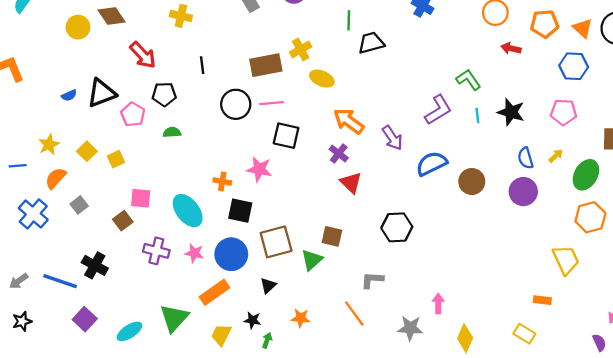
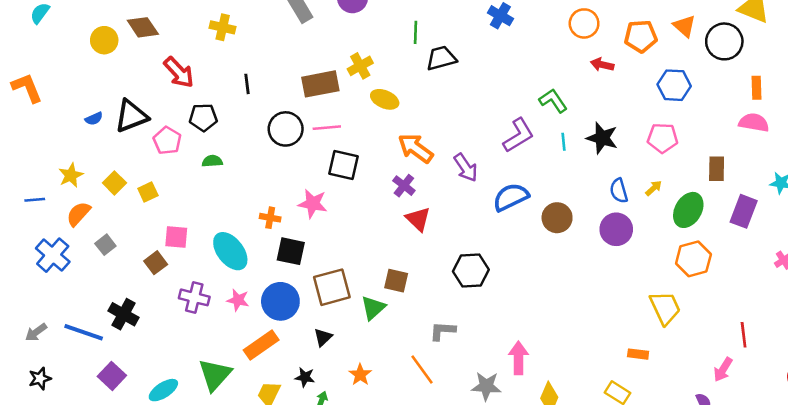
orange triangle: (583, 28) -> (684, 26), moved
pink arrow: (438, 303) -> (518, 358), size x1.4
orange star: (301, 318) -> (360, 375), turned 30

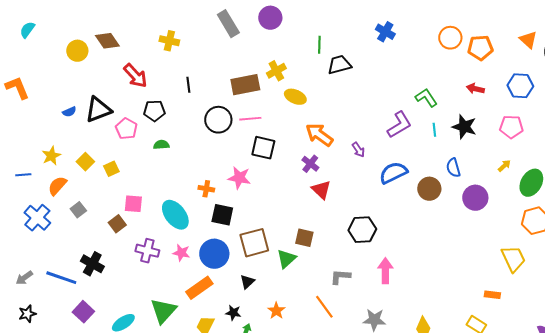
orange pentagon: (641, 36) -> (480, 48), moved
red arrow: (602, 65) -> (475, 89), moved
purple arrow: (466, 168) -> (358, 150), size x0.7
blue semicircle: (619, 191) -> (453, 168), moved
pink arrow: (518, 358) -> (385, 271), moved

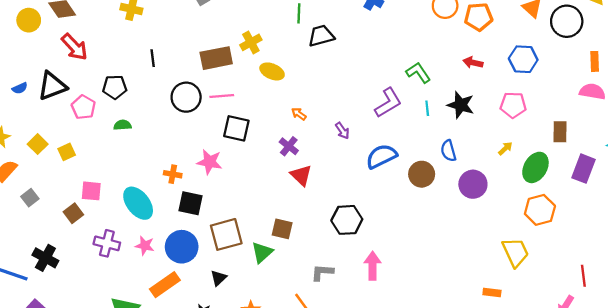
red arrow: (135, 76) -> (74, 47), moved
orange arrow: (319, 135) -> (299, 114), size x0.5

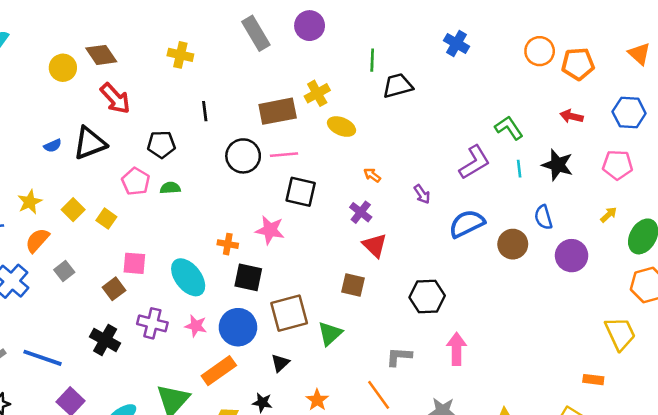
pink pentagon: (83, 107) -> (136, 181), moved
yellow square: (67, 152) -> (106, 219), turned -30
brown square: (282, 229) -> (353, 285), moved
black cross: (45, 258) -> (105, 340), moved

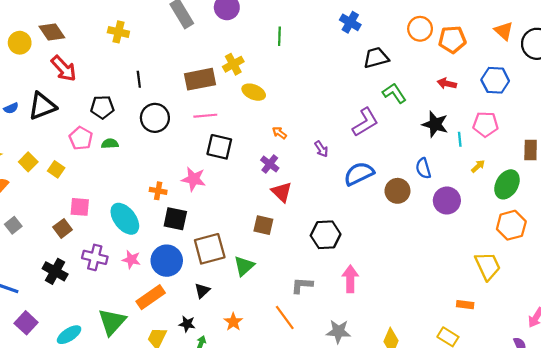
black trapezoid: (398, 86) -> (376, 58), moved
black circle: (243, 156) -> (155, 118), moved
cyan line: (519, 169) -> (460, 139), moved
gray square: (64, 271) -> (13, 225), moved

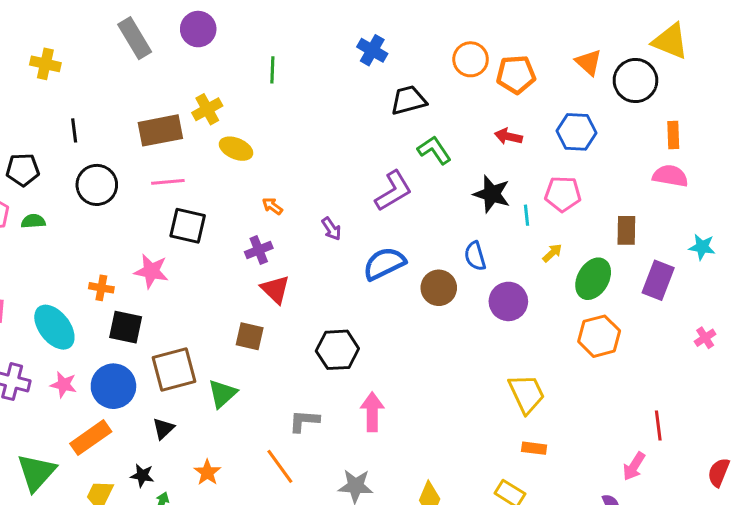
purple cross: (270, 164) -> (259, 250), turned 30
yellow trapezoid: (488, 266) -> (527, 394), moved

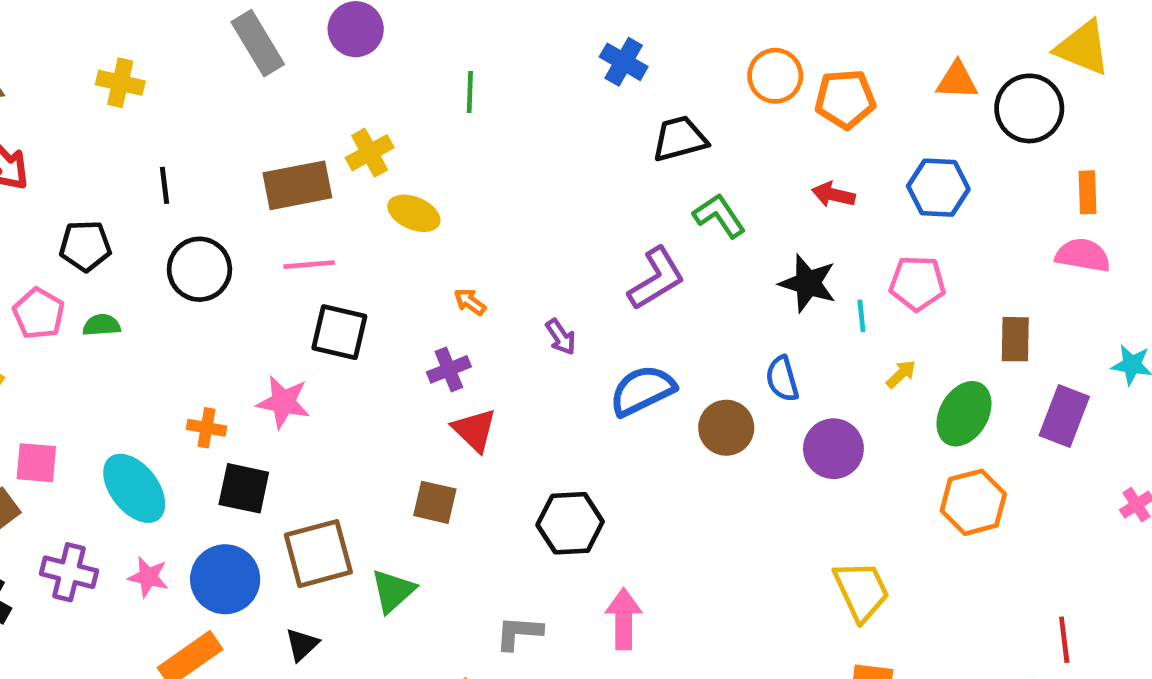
orange triangle: (589, 62) -> (957, 80), turned -40

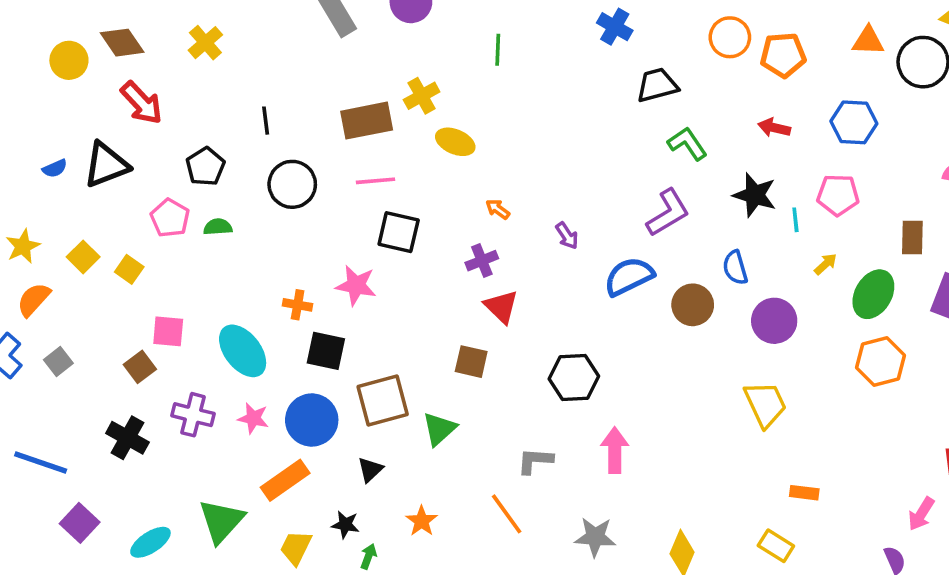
yellow cross: (120, 83) -> (205, 43), moved, turned 36
black pentagon: (85, 246) -> (205, 167), turned -30
purple L-shape: (656, 279) -> (668, 213), moved
yellow trapezoid: (861, 591) -> (765, 404), moved

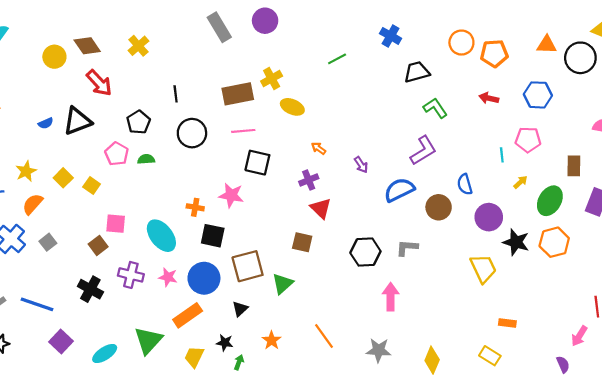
green line: (498, 50) -> (337, 59), moved, turned 60
black star: (755, 195) -> (516, 242), moved
gray L-shape: (535, 461) -> (407, 248), moved

